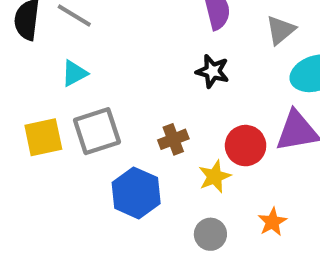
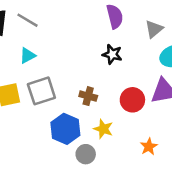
brown cross: (173, 139) -> (88, 96), turned 36
yellow star: (215, 176) -> (103, 129), moved, turned -30
gray circle: (210, 234) -> (86, 154), moved

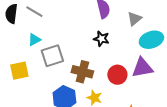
gray square: (41, 91) -> (52, 56), moved
brown cross: (88, 96) -> (82, 72), size x1.5

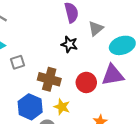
gray triangle: (134, 19) -> (96, 28), moved
gray square: (52, 56) -> (17, 62), size x0.6

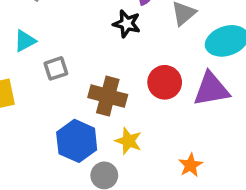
black star: (69, 44) -> (127, 24), moved
red circle: (86, 82) -> (165, 82), moved

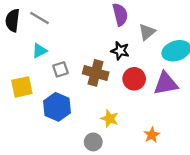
black star: (127, 24) -> (120, 51), moved
brown cross: (108, 96) -> (96, 73), moved
blue hexagon: (77, 141) -> (57, 107), moved

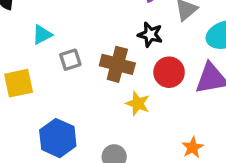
blue hexagon: (57, 107) -> (58, 138), moved
yellow star: (110, 119) -> (138, 104), moved

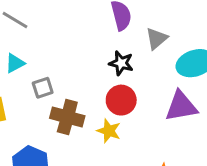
brown cross: (117, 64) -> (67, 117), moved
red circle: (169, 72) -> (121, 100), moved

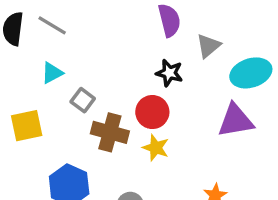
gray square: (43, 88) -> (83, 100), turned -35
red circle: (121, 100) -> (152, 112), moved

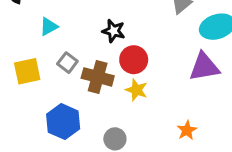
black star: (169, 73) -> (114, 31), moved
gray square: (83, 100) -> (67, 63), moved

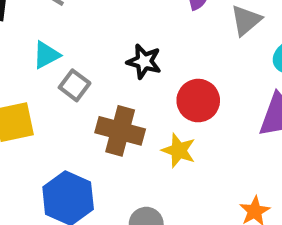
red circle: (134, 60) -> (198, 101), moved
gray square: (67, 63) -> (75, 85), moved

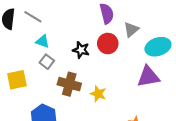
cyan triangle: (46, 55) -> (43, 41), moved, turned 48
red circle: (198, 101) -> (108, 43), moved

